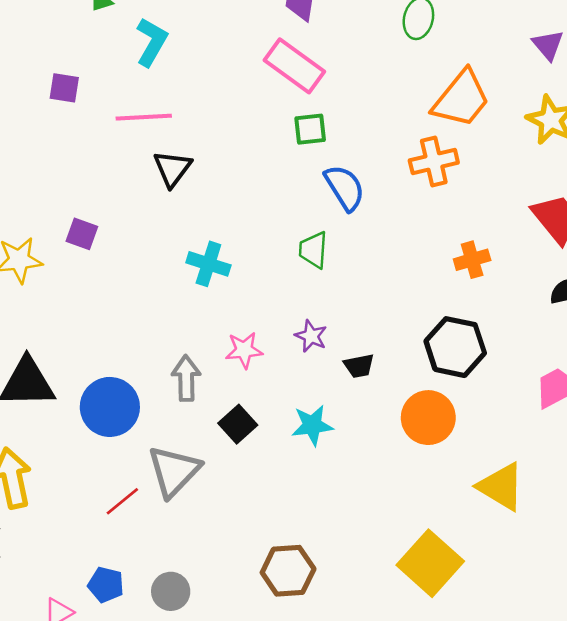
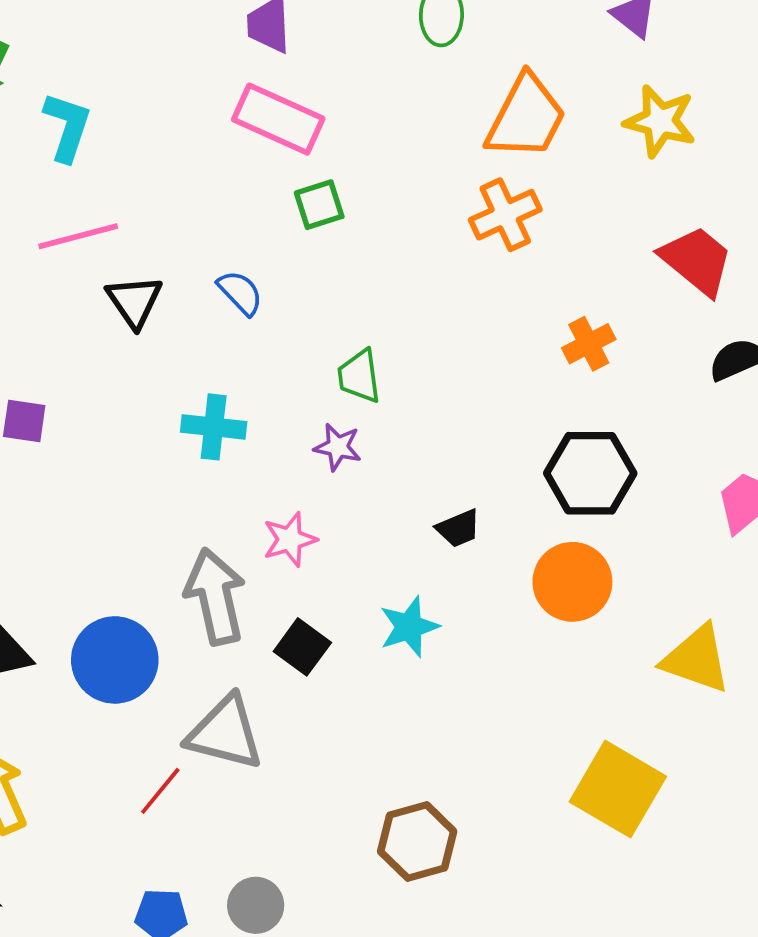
blue semicircle: (345, 188) -> (240, 293), moved, size x0.7
purple star: (311, 336) -> (338, 447), moved
gray arrow: (186, 378) -> (215, 597), size x1.4
gray triangle: (174, 471) -> (225, 733), turned -48

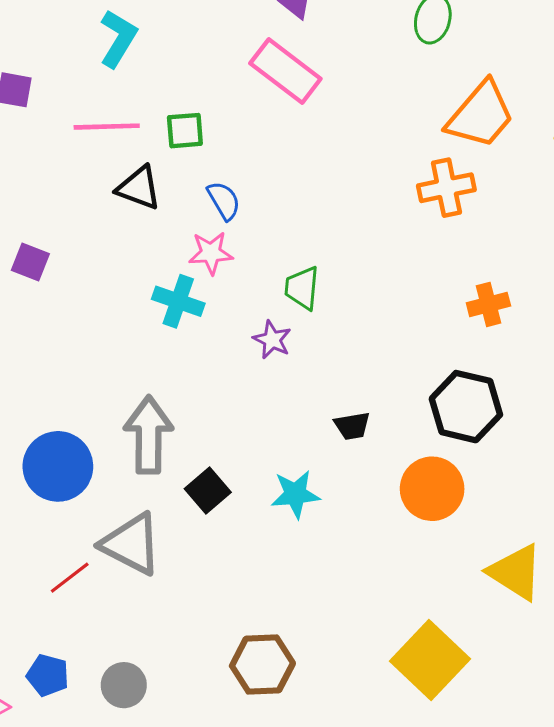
green square: (319, 205) -> (185, 131), moved
black triangle: (134, 301) -> (139, 188), turned -48
pink star: (290, 539) -> (211, 253), moved

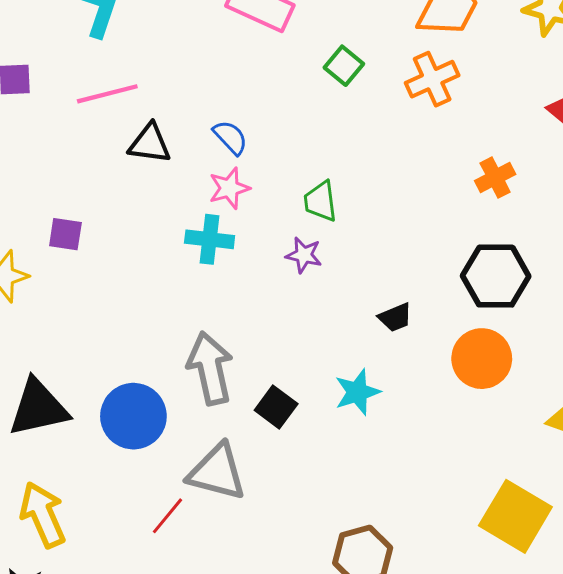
green square: (185, 131) -> (344, 66), moved, turned -33

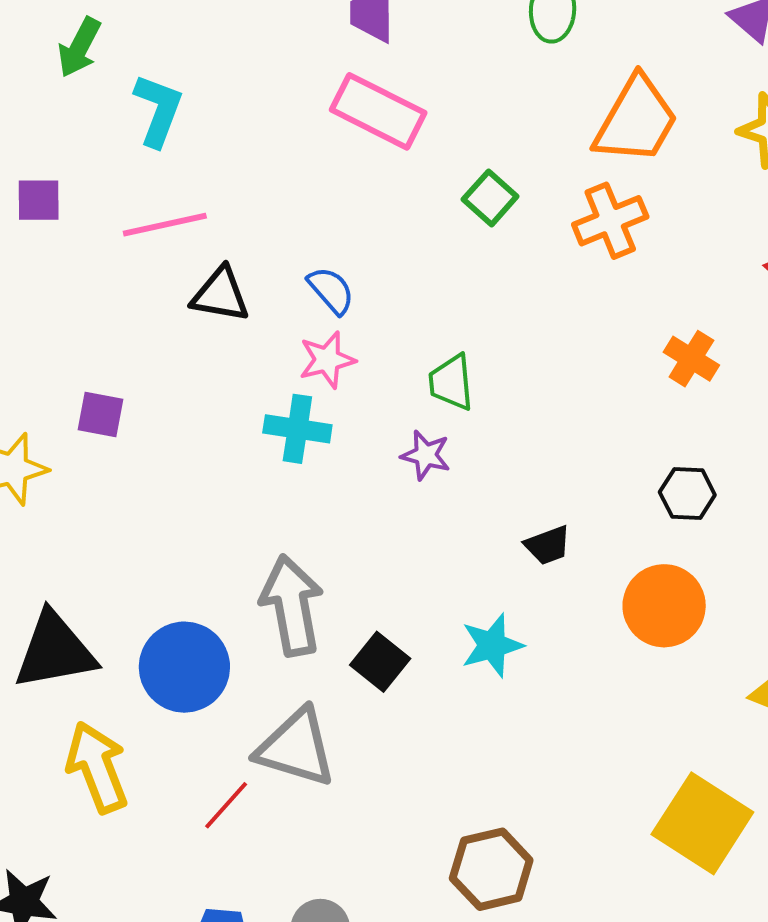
orange cross: (495, 178) -> (691, 359), turned -33
black hexagon: (496, 276) -> (687, 494), size x0.6
yellow arrow: (43, 515) -> (97, 767), moved

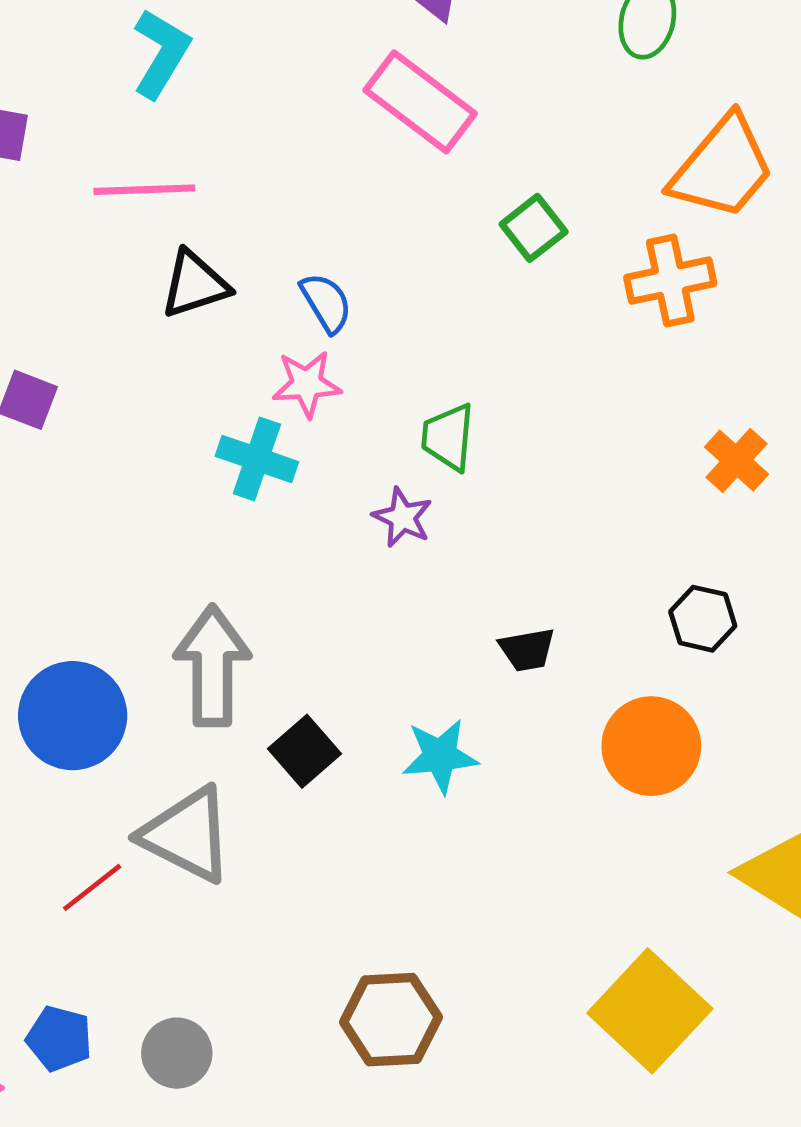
black triangle: (220, 295) -> (195, 284), turned -38

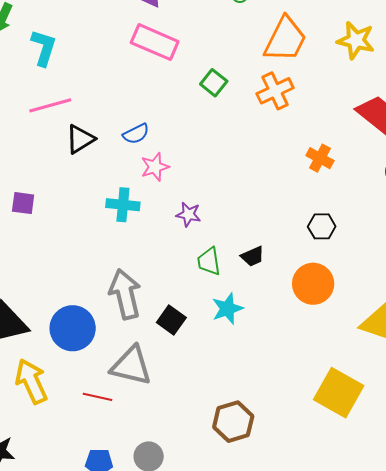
blue semicircle: (326, 303) -> (136, 134), turned 108
pink star: (307, 384) -> (155, 167), moved
green trapezoid: (448, 437) -> (209, 261), moved
red line: (92, 887) -> (98, 397), turned 64

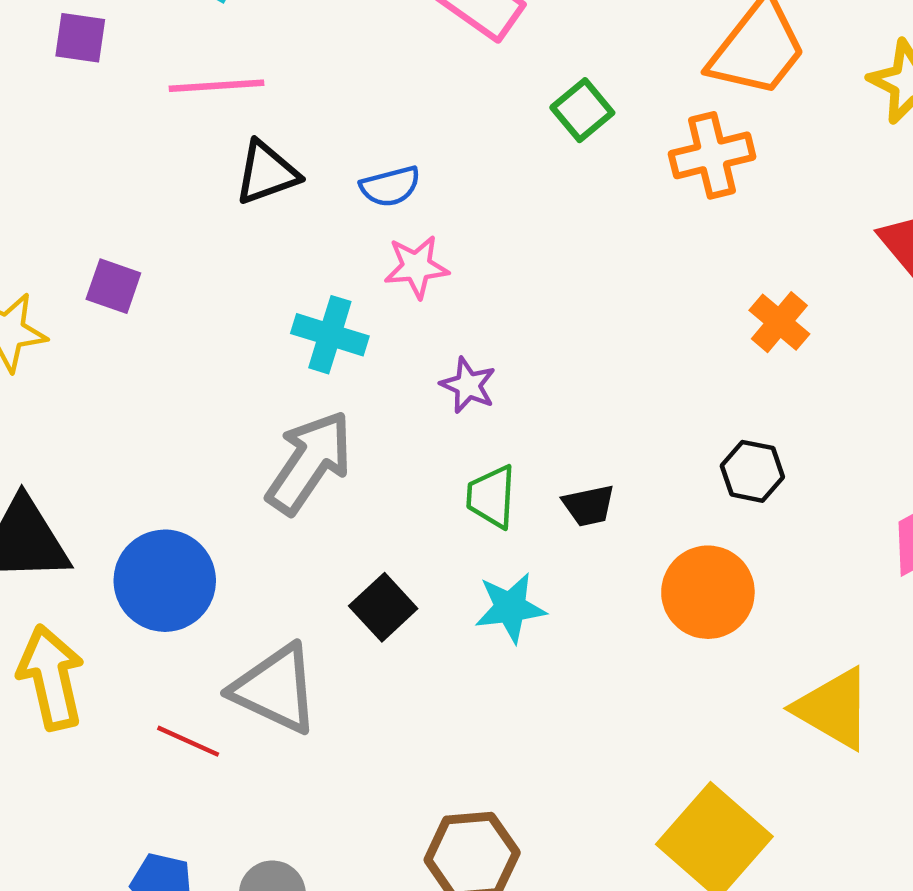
gray arrow: (125, 294) -> (309, 462), moved, turned 36

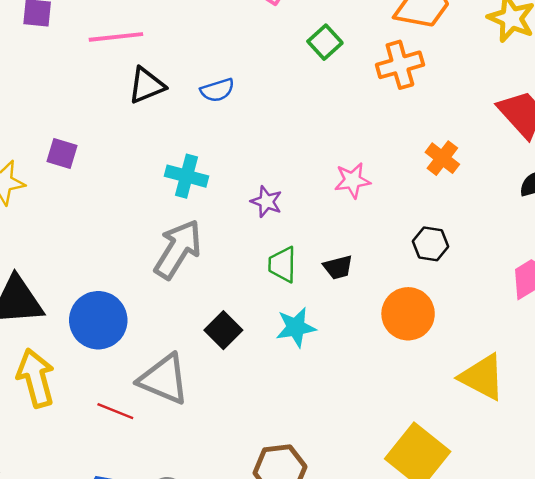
pink star: (416, 267) -> (352, 180), moved

